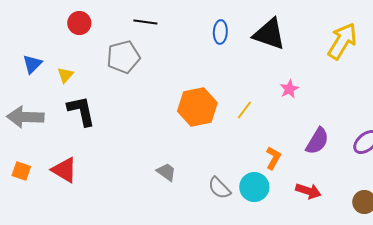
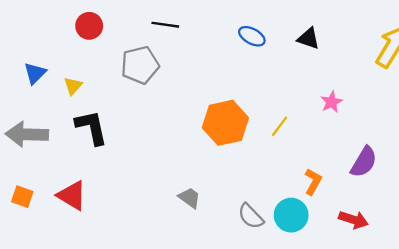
blue ellipse: (220, 32) -> (252, 36), turned -65
black triangle: (269, 34) -> (308, 39), size x0.6

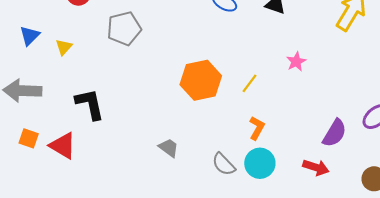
black L-shape: (91, 127) -> (90, 104), moved
purple semicircle: (364, 162) -> (335, 133), moved
orange L-shape: (313, 182) -> (257, 128), moved
orange square: (22, 197) -> (29, 138), moved

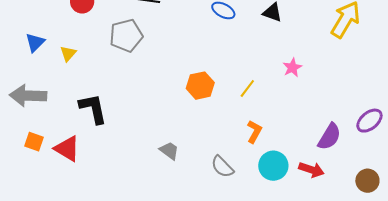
orange hexagon: (201, 80) -> (200, 86), size x0.7
cyan circle: (260, 163) -> (273, 166), moved

